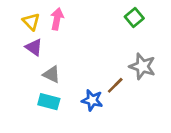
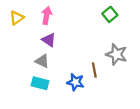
yellow triangle: (31, 22) -> (17, 18), moved, turned 40
purple triangle: (34, 47) -> (49, 40), moved
brown line: (115, 85) -> (94, 70), turned -56

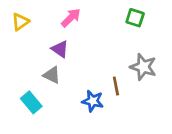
green square: (110, 14) -> (135, 18), turned -32
pink arrow: (47, 16) -> (71, 18), moved, turned 35
cyan rectangle: (40, 83) -> (31, 102), moved, turned 35

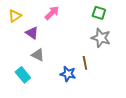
purple triangle: (60, 49) -> (32, 33), moved
gray star: (143, 67) -> (101, 38), moved

